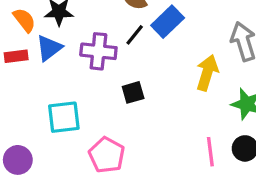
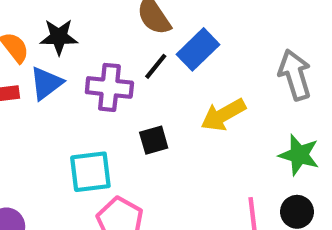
yellow arrow: (207, 73) -> (223, 115), moved, turned -136
cyan square: (64, 117) -> (90, 172), moved

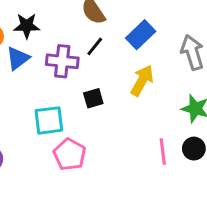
blue rectangle: (198, 49) -> (141, 35), moved
yellow arrow: (223, 115) -> (142, 81), turned 148

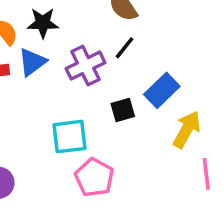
blue rectangle: (141, 35) -> (162, 90), moved
purple cross: (62, 61) -> (85, 66), turned -32
yellow arrow: (142, 81) -> (187, 129), moved

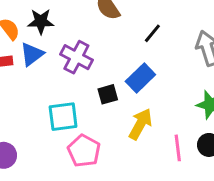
black line: (125, 48) -> (152, 33), moved
purple cross: (85, 66) -> (76, 57), turned -36
yellow arrow: (187, 129) -> (140, 124), moved

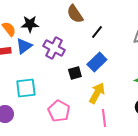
black line: (152, 33) -> (97, 32), moved
cyan square: (63, 117) -> (26, 88), moved
pink line: (178, 148) -> (104, 118), moved

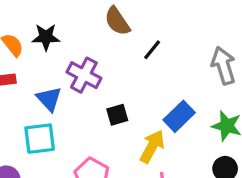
blue triangle: (24, 46) -> (49, 99), moved, turned -36
blue rectangle: (97, 62) -> (179, 116), moved

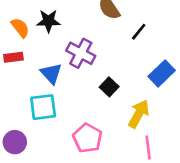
black square: (117, 115) -> (109, 87), turned -30
blue rectangle: (179, 116) -> (162, 73), moved

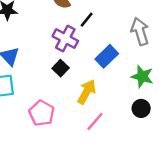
purple cross: (81, 53) -> (65, 39), moved
pink line: (148, 147) -> (95, 121), turned 48

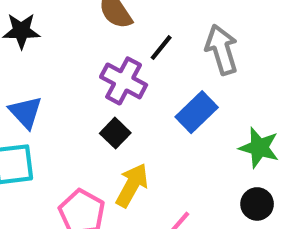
gray arrow: (140, 31) -> (222, 50), moved
yellow arrow: (87, 92) -> (132, 185), moved

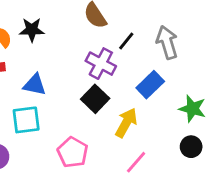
blue triangle: (26, 112) -> (35, 85), turned -35
black square: (115, 133) -> (95, 99), size x1.4
yellow arrow: (132, 185) -> (126, 123), moved

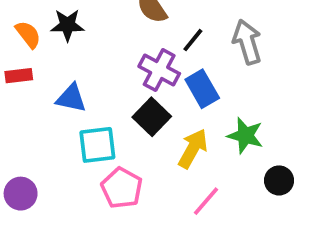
blue rectangle: (150, 85) -> (202, 89), moved, turned -76
green star: (192, 109) -> (245, 136), moved
cyan square: (26, 120) -> (97, 145), moved

